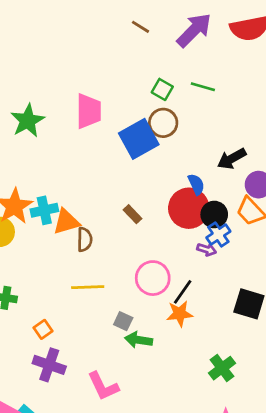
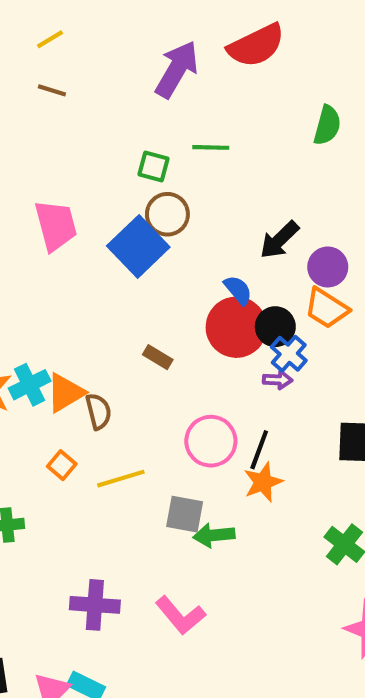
brown line: (140, 27) -> (52, 90), moved
gray square: (123, 321) -> (185, 514), size x1.4
orange square: (43, 329) -> (62, 465), moved

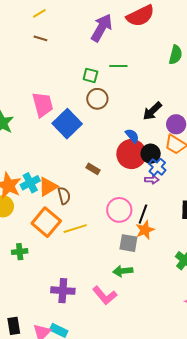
blue square: (138, 246) -> (67, 124), moved
orange square: (62, 465) -> (46, 222), size x2.0
gray square: (185, 514) -> (128, 243), moved
green arrow: (214, 535) -> (123, 271), moved

